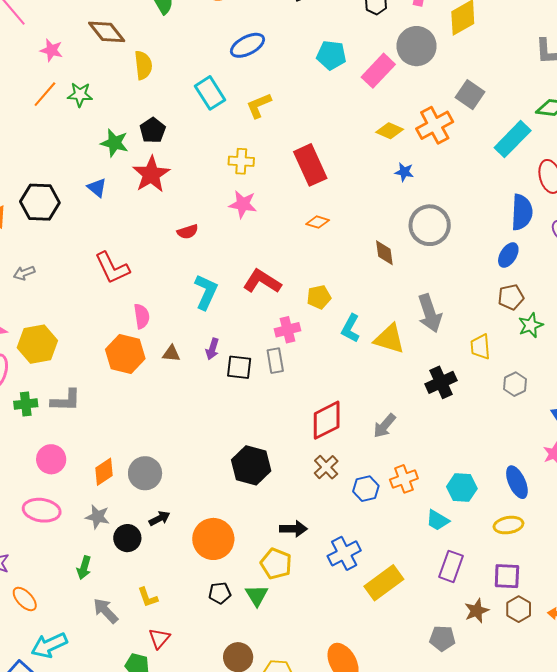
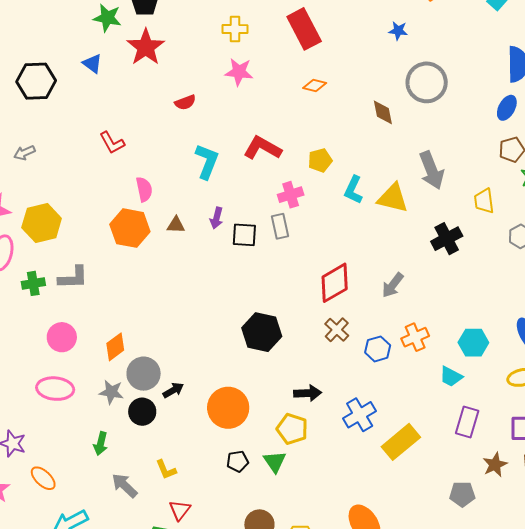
red L-shape: (112, 268) -> (112, 143), size x0.7
gray circle: (145, 473) -> (144, 374), moved

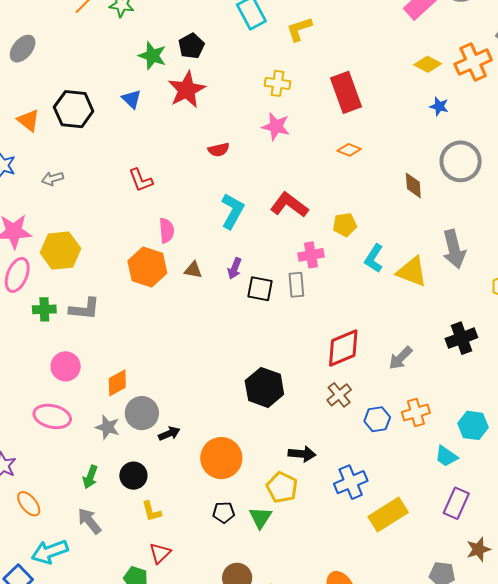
black cross: (447, 239) -> (461, 338), moved
black circle: (142, 412) -> (133, 476), moved
gray arrow: (125, 486) -> (89, 521), moved

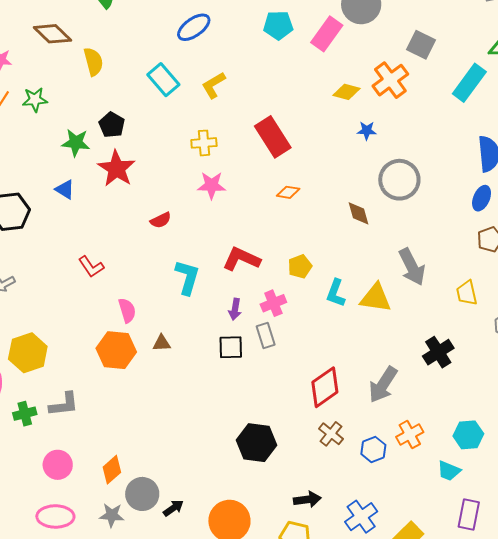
purple arrow: (235, 268) -> (235, 309), moved
gray arrow: (401, 358) -> (383, 385), size x1.4

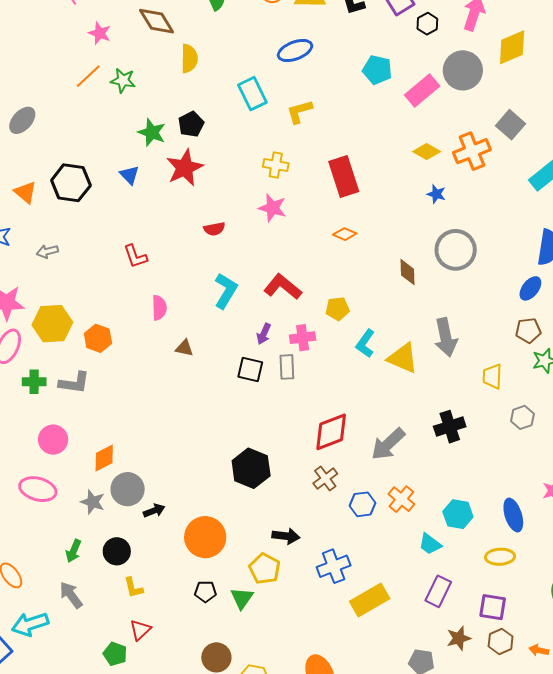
orange hexagon: (116, 350) -> (98, 338), moved, size x0.7
orange cross: (410, 435) -> (401, 499), turned -36

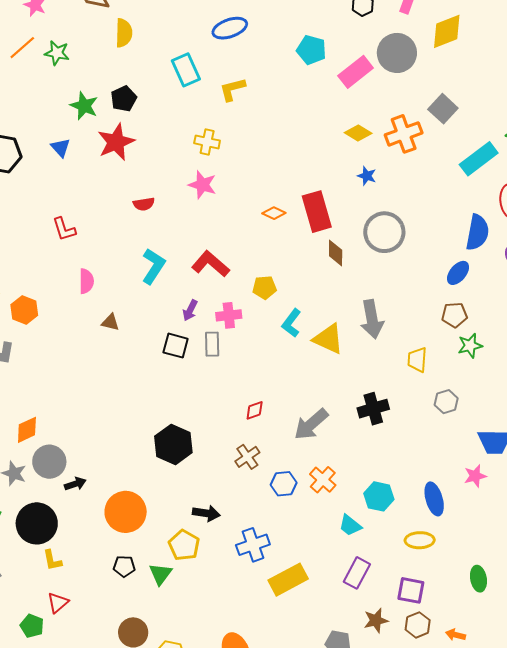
red rectangle: (344, 177) -> (317, 212), moved
red diamond: (331, 432) -> (255, 410), size x0.5
black circle: (117, 551) -> (37, 523), size x1.5

